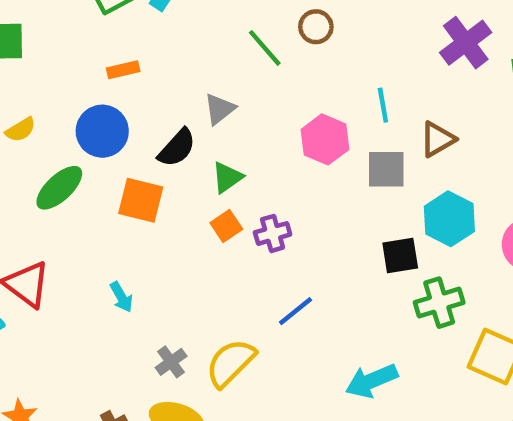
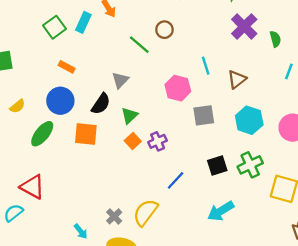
orange rectangle: (123, 70) -> (67, 67), turned 49
gray square: (386, 169) -> (204, 115), moved
black square: (400, 256) -> (217, 166), moved
cyan arrow: (121, 297) -> (81, 231), moved

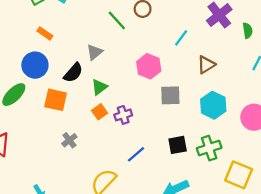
cyan line: (206, 66) -> (181, 38), moved, turned 48
gray cross: (114, 216) -> (69, 140), moved

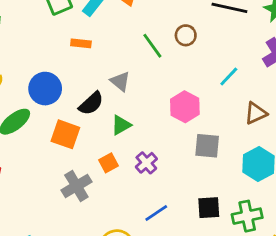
orange rectangle: (45, 33) -> (81, 43), moved, turned -35
gray triangle: (95, 52) -> (120, 81), turned -48
orange square: (100, 112) -> (108, 163), moved
purple cross: (123, 115) -> (146, 163), turned -30
gray cross: (69, 140) -> (76, 186), size x1.5

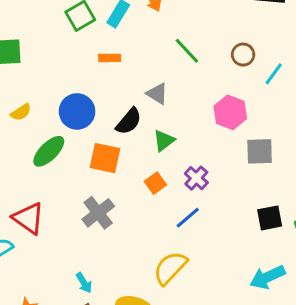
brown circle: (186, 35) -> (243, 55), moved
gray cross: (76, 186) -> (98, 213), moved
blue line: (156, 213) -> (188, 218), moved

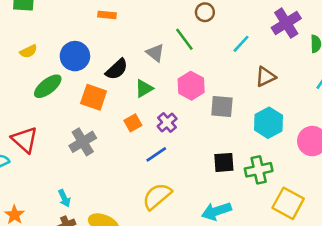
green line: (187, 51) -> (184, 39), moved
brown circle: (243, 55) -> (205, 12), moved
gray triangle: (157, 94) -> (155, 53), moved
pink hexagon: (230, 112) -> (191, 86), moved
yellow semicircle: (170, 268) -> (157, 196), moved

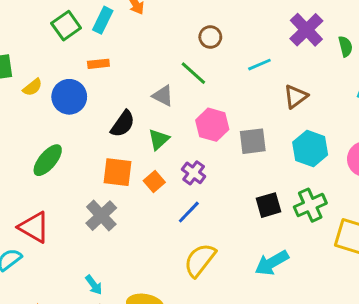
cyan line: (241, 44) -> (259, 65), turned 36
yellow semicircle: (29, 51) -> (32, 87), moved
blue circle: (75, 56) -> (69, 97), moved
orange square: (94, 97) -> (117, 172), moved

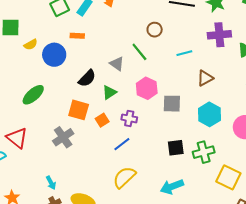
purple cross: (306, 30) -> (219, 35), turned 30
purple cross: (194, 173) -> (129, 118), turned -35

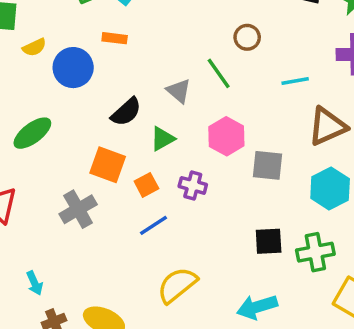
brown triangle: (205, 78) -> (327, 126), size x1.4
blue line: (122, 144) -> (154, 225), moved
cyan arrow: (51, 183) -> (35, 283), moved

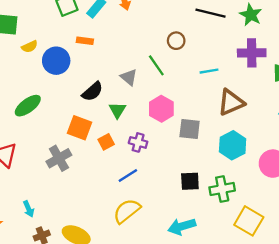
green triangle: (162, 139) -> (117, 110), turned -30
blue line: (154, 225) -> (128, 176), moved

